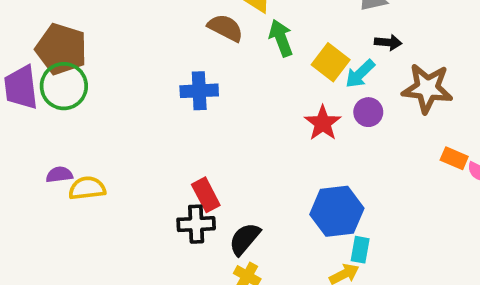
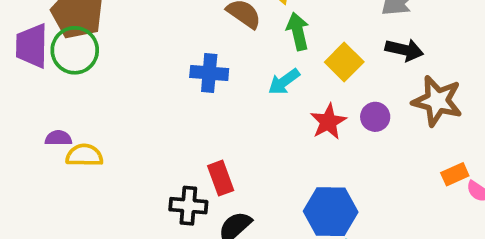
black arrow: (388, 42) -> (404, 50), size x1.4
cyan arrow: (360, 74) -> (284, 82), moved
orange rectangle: (454, 158) -> (455, 174), turned -55
red rectangle: (206, 195) -> (221, 178), moved

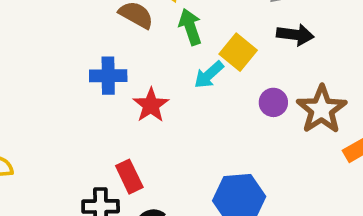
cyan arrow: (284, 82) -> (209, 75), moved
brown star: (437, 101) -> (322, 109), moved, turned 30
red star: (328, 122) -> (151, 105), moved

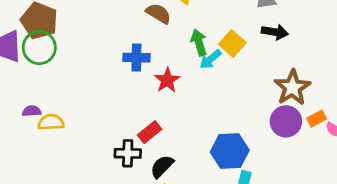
green arrow: (190, 27) -> (199, 42), moved
purple circle: (273, 102) -> (286, 121), moved, size x1.5
red rectangle: (129, 177) -> (150, 132), turned 75

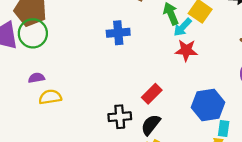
red star: (167, 80) -> (186, 50), moved, turned -30
purple semicircle: (32, 111) -> (36, 78), moved
red rectangle: (150, 132) -> (152, 94), moved

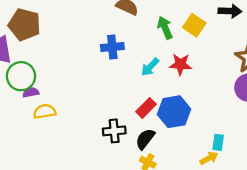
cyan arrow: (183, 27) -> (150, 67), moved
green circle: (33, 33) -> (21, 76), moved
blue hexagon: (208, 105) -> (174, 112), moved

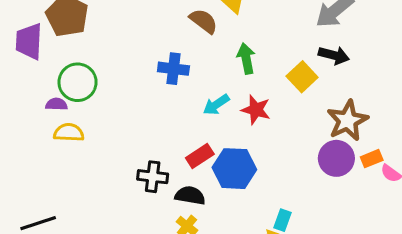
yellow square: (194, 25) -> (302, 77), moved
green circle: (21, 76) -> (78, 82), moved
black semicircle: (145, 139) -> (190, 195), turned 50

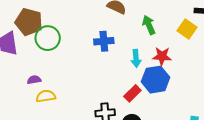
green circle: (78, 82) -> (48, 38), moved
cyan arrow: (216, 105) -> (136, 58), turned -48
blue hexagon: (234, 169) -> (156, 80), moved

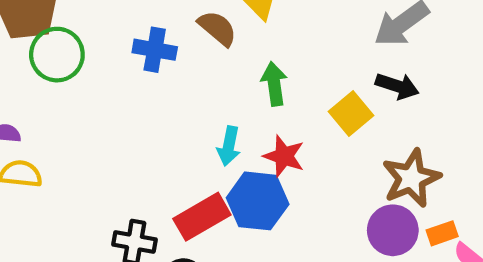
blue cross: (104, 41) -> (155, 50), moved
red rectangle: (132, 93) -> (202, 217), size x1.4

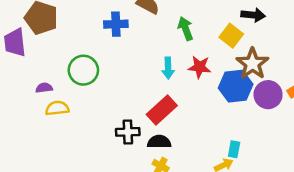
green circle: (57, 55) -> (83, 70), moved
brown star: (411, 178) -> (252, 64), moved
blue hexagon: (258, 201) -> (236, 86), moved

